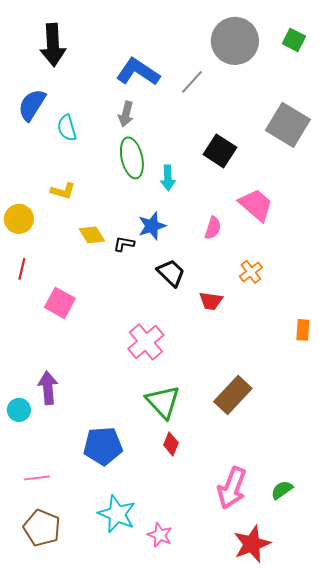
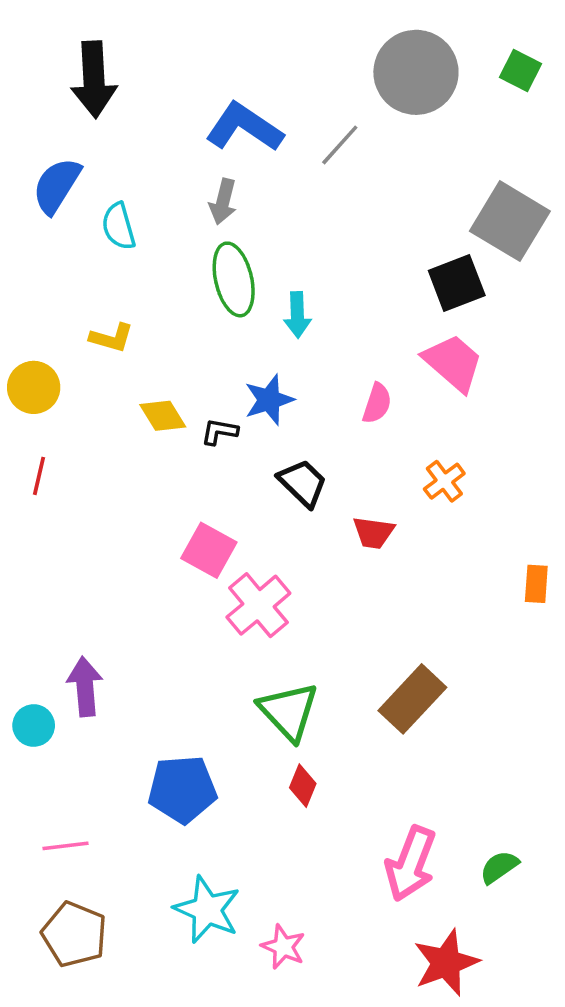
black square: (220, 151) -> (457, 283), moved, turned 36
pink square: (60, 303) -> (209, 550), moved

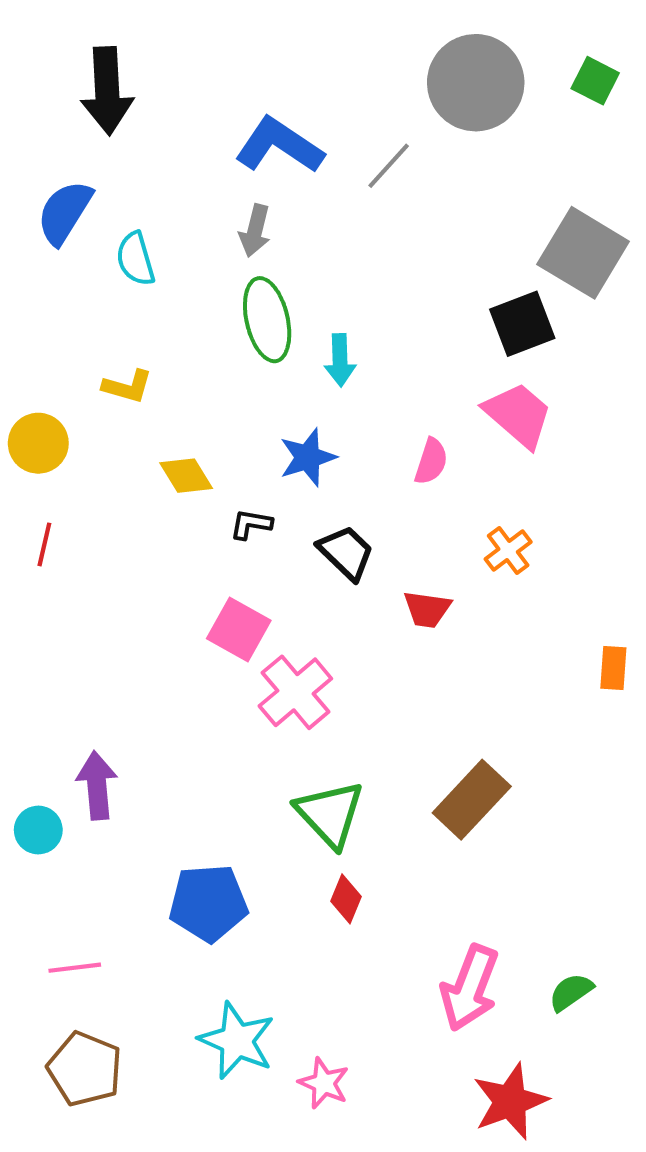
black L-shape: (219, 432) -> (251, 524), moved

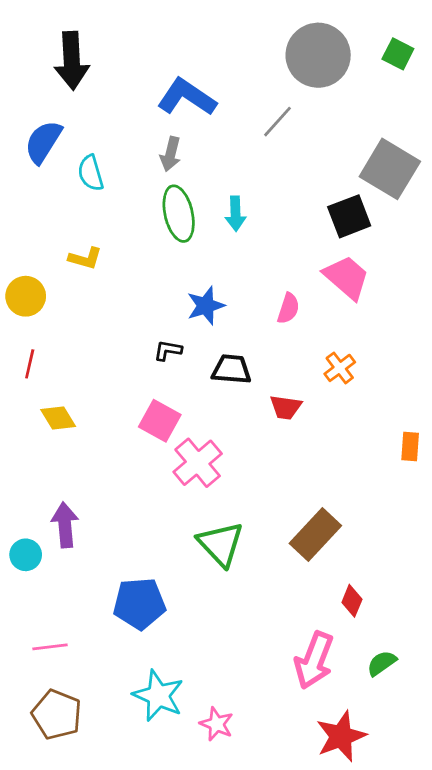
gray line: (389, 166) -> (277, 122), moved
cyan arrow: (340, 360) -> (235, 214), moved
yellow diamond: (186, 476) -> (58, 418), moved
black trapezoid: (346, 553) -> (231, 369), turned -39
red diamond: (346, 899) -> (352, 601), moved

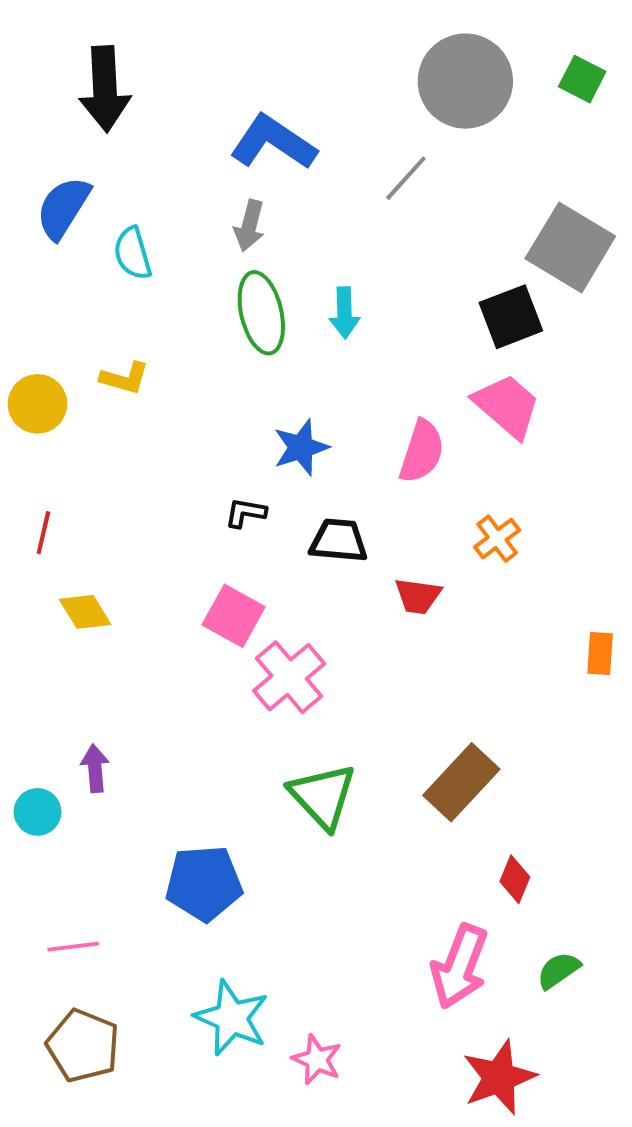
yellow circle: (26, 296) -> (37, 404), moved
pink semicircle: (288, 308) -> (422, 451), size x1.4
purple arrow: (65, 525) -> (95, 768), size x0.7

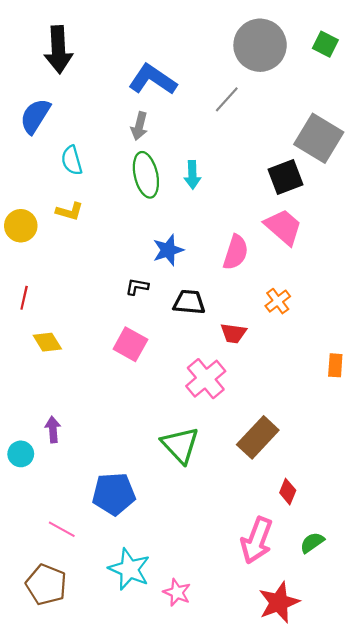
cyan semicircle: (133, 253) -> (72, 160), moved
pink cross: (289, 677) -> (206, 379), moved
pink line: (73, 947) -> (62, 529), moved, turned 36

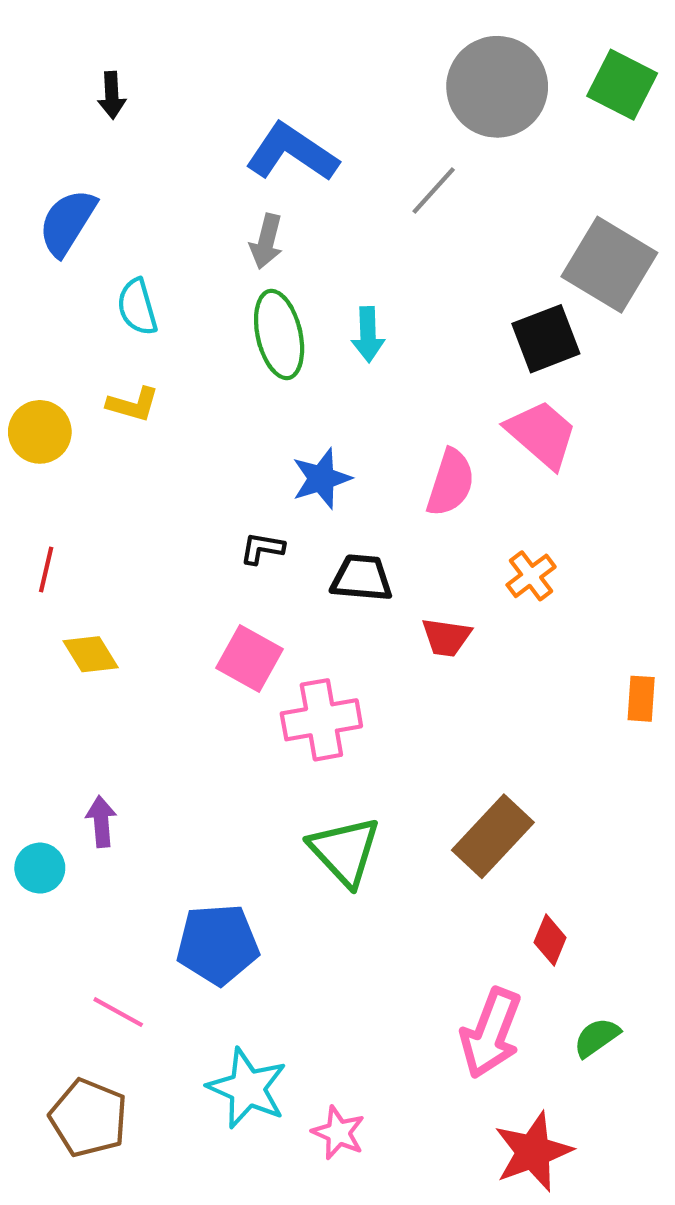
green square: (325, 44) -> (622, 85), size x1.4
black arrow: (58, 50) -> (112, 95), size x0.5
pink cross: (206, 379) -> (321, 720), moved, turned 30

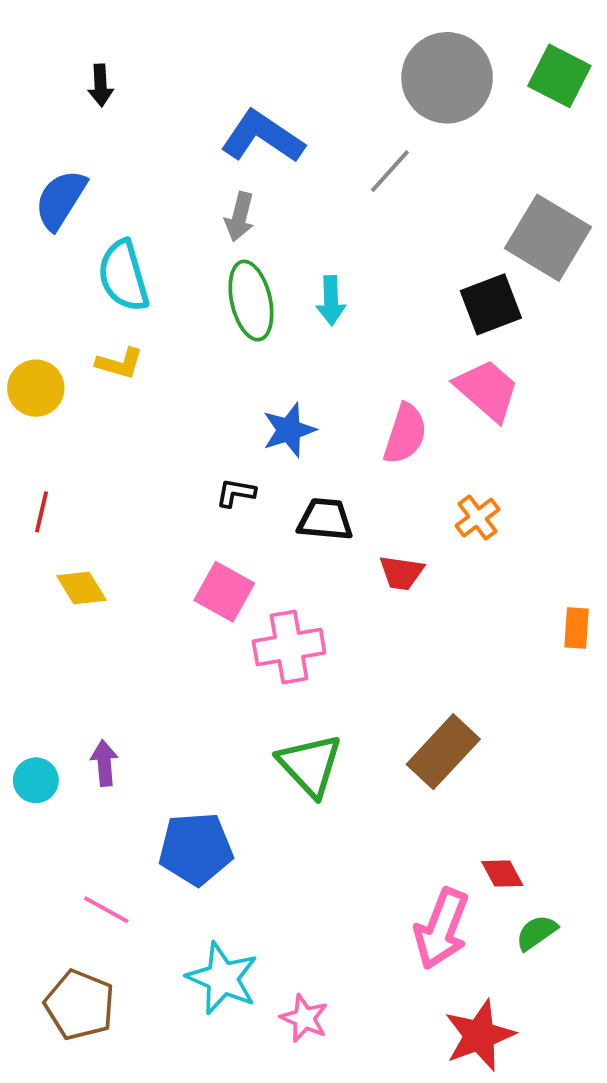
cyan semicircle: (137, 307) -> (123, 276), size x1.4
purple arrow: (101, 821) -> (104, 763), moved
red diamond: (550, 940) -> (502, 874), moved, turned -51

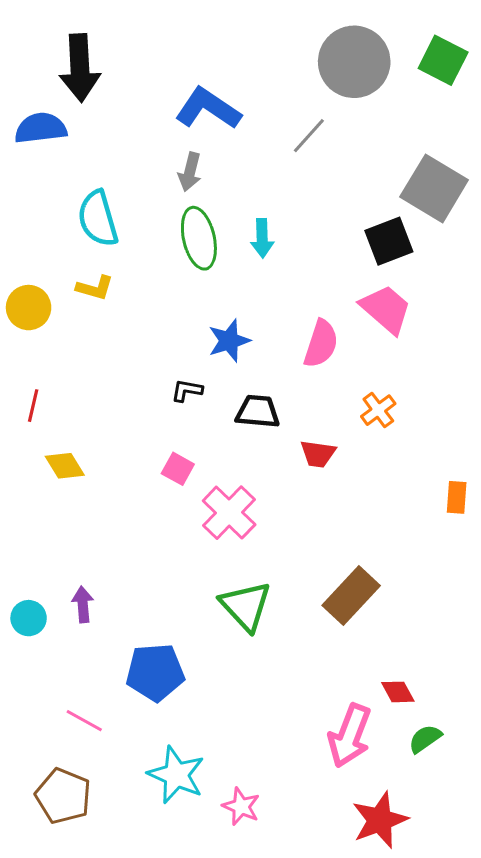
black arrow: (101, 85) -> (80, 68), size x2.0
blue semicircle: (61, 200) -> (41, 128), moved, turned 51
pink square: (224, 592) -> (178, 469), size x0.7
pink cross: (289, 647) -> (229, 513), turned -36

